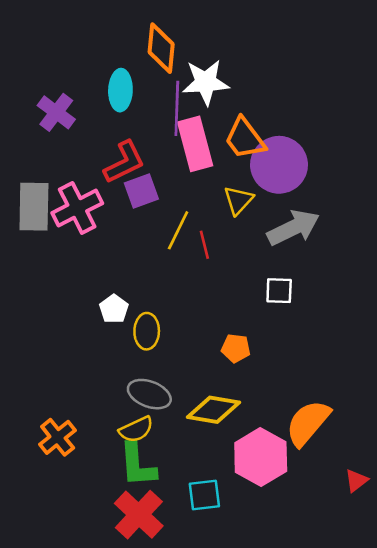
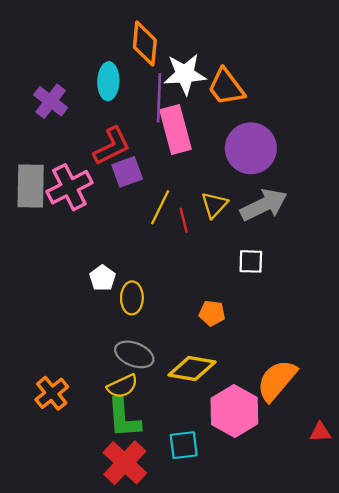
orange trapezoid: (245, 139) -> (226, 87), moved
yellow triangle: (238, 200) -> (214, 205), moved
red triangle: (356, 481) -> (320, 432), turned 35

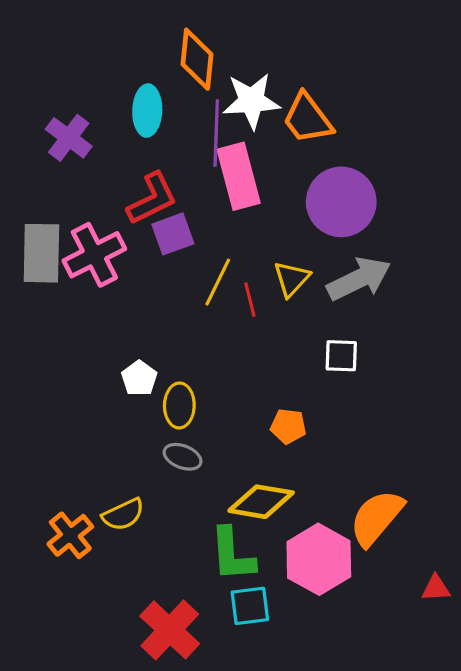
gray ellipse: (134, 354) -> (183, 457), moved, size x0.7
yellow semicircle: (122, 386) -> (123, 514), moved
green L-shape: (124, 418) -> (232, 555), moved

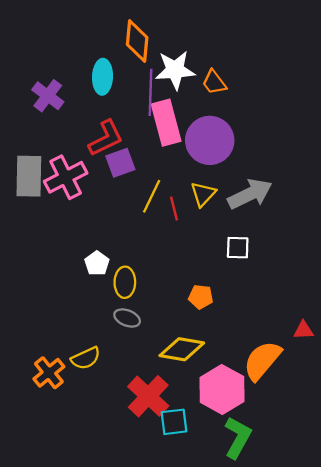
orange trapezoid: (308, 119) -> (214, 82), size x0.7
purple circle: (341, 202) -> (210, 140), moved
green L-shape: (232, 555) -> (238, 438), moved, turned -147
red triangle: (436, 588) -> (304, 330), moved
red cross: (170, 630) -> (148, 396), moved

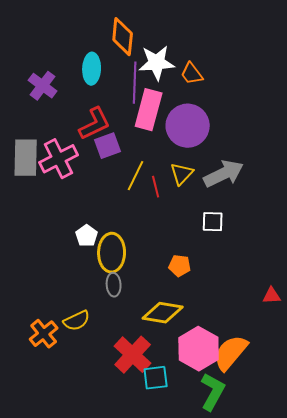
pink rectangle: (166, 123) -> (149, 110), turned 30
yellow ellipse: (125, 282) -> (112, 253), size x1.4
gray ellipse: (127, 318) -> (114, 285), turned 65
orange semicircle: (262, 360) -> (231, 353), moved

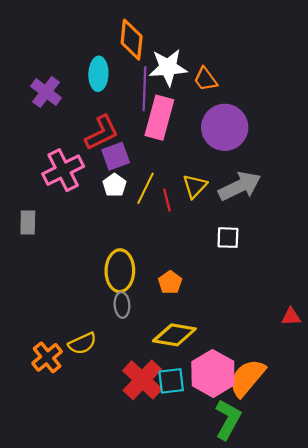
purple circle: (188, 126) -> (225, 127), moved
gray rectangle: (26, 158) -> (28, 223), moved, size x0.6
white pentagon: (87, 236) -> (114, 185), moved
orange pentagon: (180, 266) -> (170, 282), moved, turned 30
cyan square: (156, 378) -> (171, 381), moved

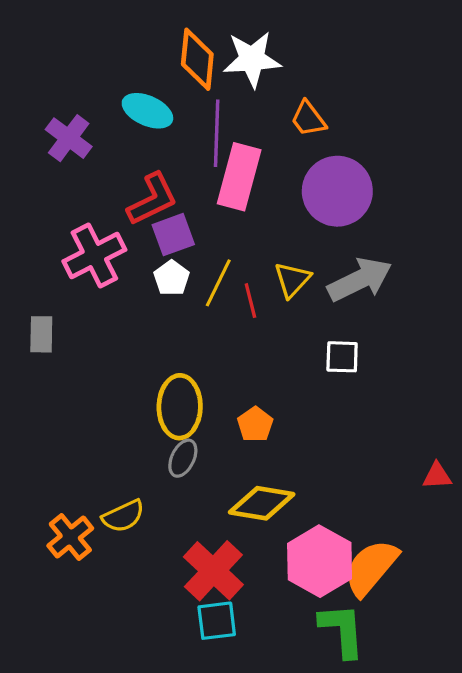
white star: (168, 67) -> (252, 59), moved
cyan ellipse: (98, 74) -> (147, 111), turned -68
gray ellipse: (122, 305) -> (183, 458), turned 30
cyan square: (171, 381) -> (217, 621), moved
green L-shape: (228, 419) -> (342, 630), turned -33

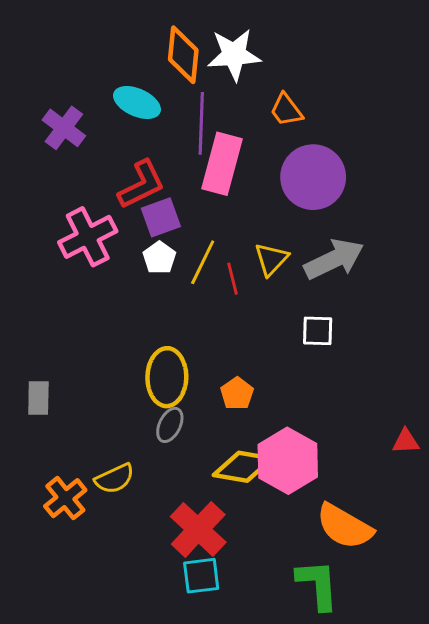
gray rectangle: (41, 334) -> (38, 398), moved
pink hexagon: (320, 561) -> (288, 461), moved
orange semicircle: (371, 568) -> (344, 526), turned -100

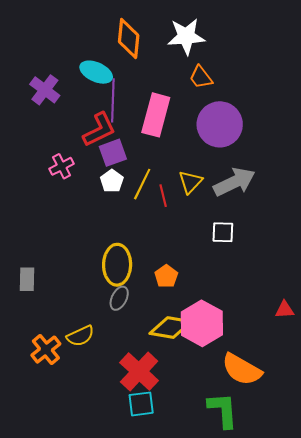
white star: (234, 55) -> (186, 36), moved
purple line: (201, 123) -> (113, 100), moved
pink cross: (88, 237) -> (62, 166), size x0.6

